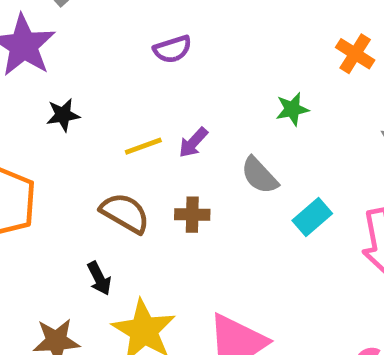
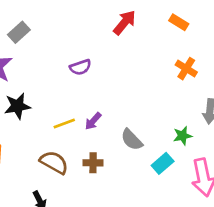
green star: (292, 109) -> (183, 136), moved
black star: (63, 115) -> (17, 106), size x1.4

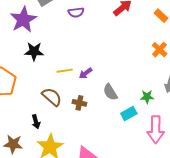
purple semicircle: (80, 67) -> (76, 12), moved

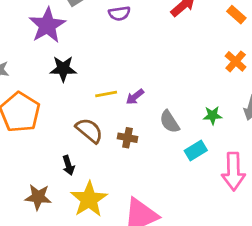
green star: (147, 97) -> (212, 115), moved

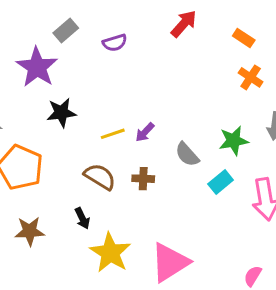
orange rectangle: (236, 15) -> (244, 38), moved
green star: (212, 115) -> (234, 141), size x1.4
brown star: (38, 197) -> (30, 231), moved

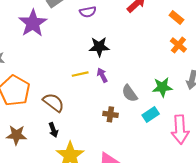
black star: (61, 113) -> (99, 47), moved
purple arrow: (145, 132) -> (102, 75), turned 104
brown semicircle: (100, 177) -> (53, 102), moved
brown cross: (143, 179) -> (110, 114), moved

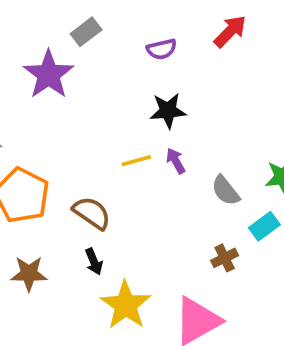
purple semicircle: (88, 12) -> (162, 49), moved
brown cross: (110, 114) -> (225, 258), moved, turned -32

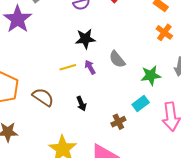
gray semicircle: (226, 191) -> (117, 59), moved
black arrow: (94, 262) -> (81, 104), moved

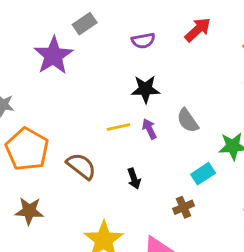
cyan rectangle: (141, 104) -> (203, 174), moved

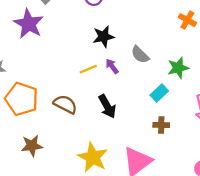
black arrow: (134, 179) -> (107, 106), size x1.5
brown cross: (183, 207) -> (161, 125), moved, turned 35

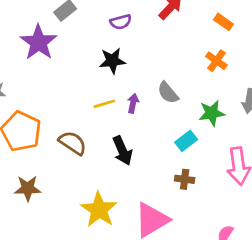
orange cross: (187, 20) -> (216, 61), moved
black star: (104, 37) -> (112, 61), moved
purple arrow: (112, 66) -> (133, 103), turned 42

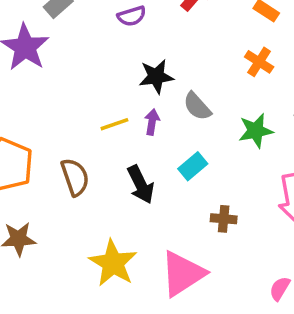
black star: (112, 61) -> (156, 76), moved
cyan rectangle: (186, 141) -> (193, 166), moved
brown semicircle: (73, 143) -> (75, 177), turned 40

